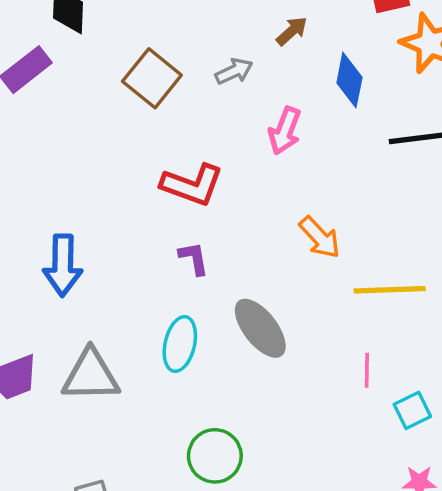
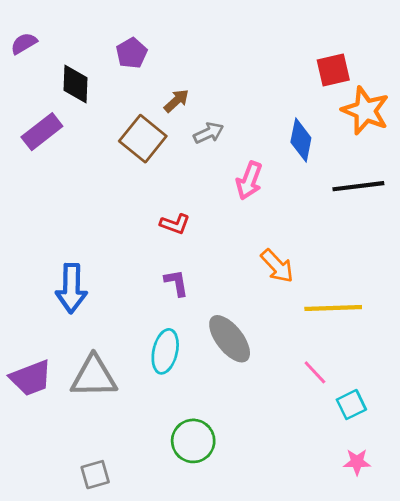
brown arrow: (292, 31) -> (176, 101), moved
red L-shape: (192, 185) -> (175, 224), size x0.6
pink line: (367, 370) -> (315, 372), turned -44

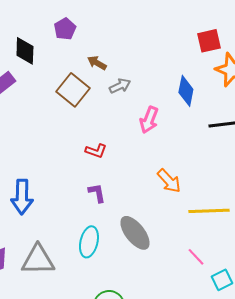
brown arrow: (176, 101) -> (97, 63), turned -108

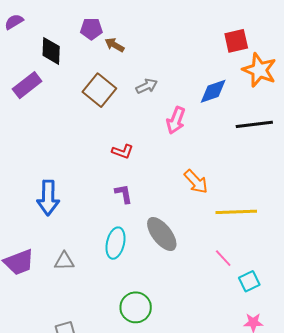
purple pentagon: (65, 29) -> (91, 29), turned 30
brown arrow: (97, 63) -> (115, 45), moved
blue diamond: (186, 91) -> (213, 91), turned 60
gray triangle: (38, 260) -> (64, 261), size x0.6

